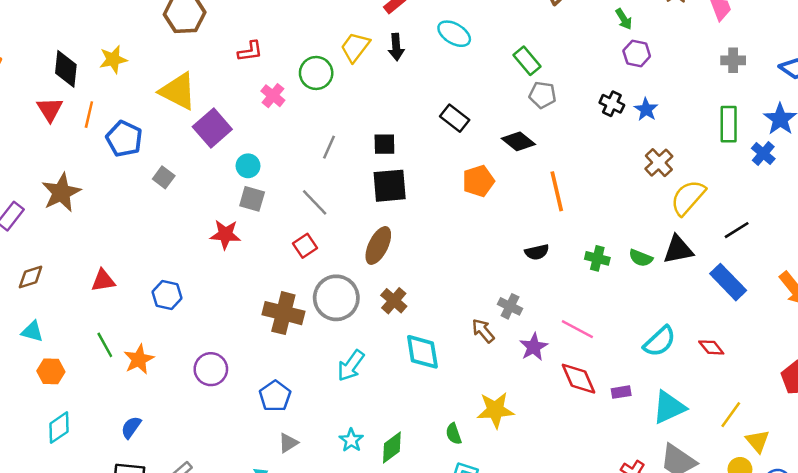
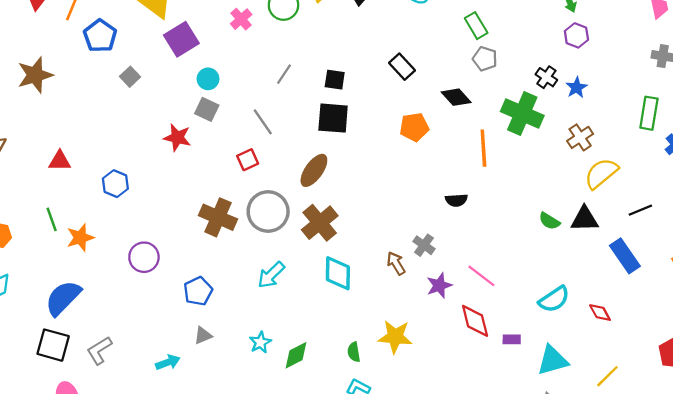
green cross: (597, 258) -> (522, 114), moved, size x1.8
brown cross: (394, 301) -> (320, 223), size x1.5
blue semicircle: (131, 427) -> (63, 298), size x1.8

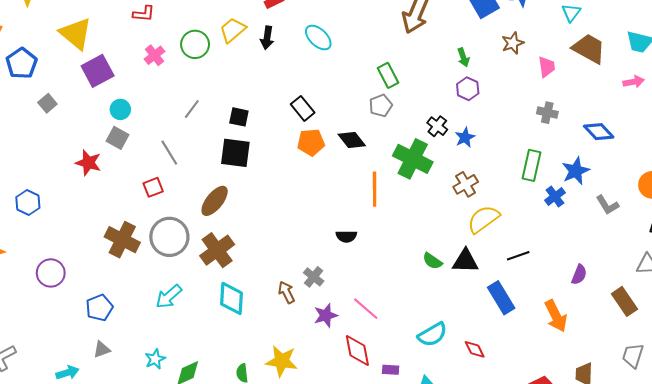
green rectangle: (476, 26) -> (388, 75), moved
gray pentagon: (485, 59) -> (381, 106), turned 30
orange pentagon: (414, 127) -> (311, 142), moved

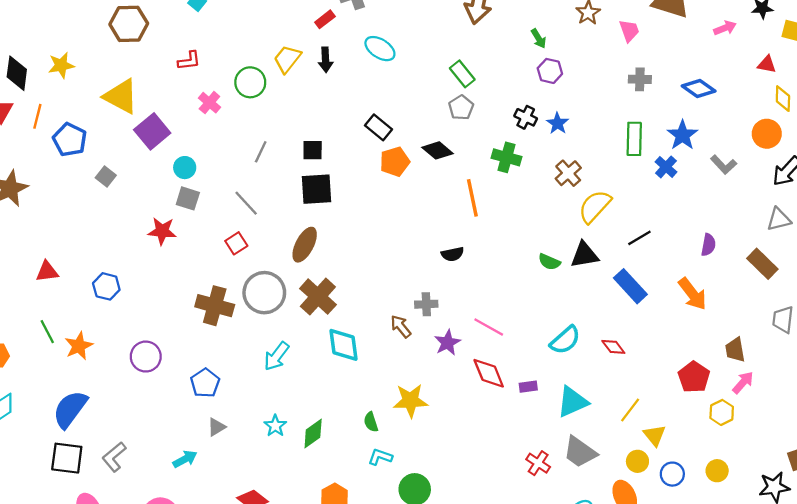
green cross: (413, 159) -> (506, 157), size x0.7
gray cross: (314, 277) -> (426, 304), turned -30

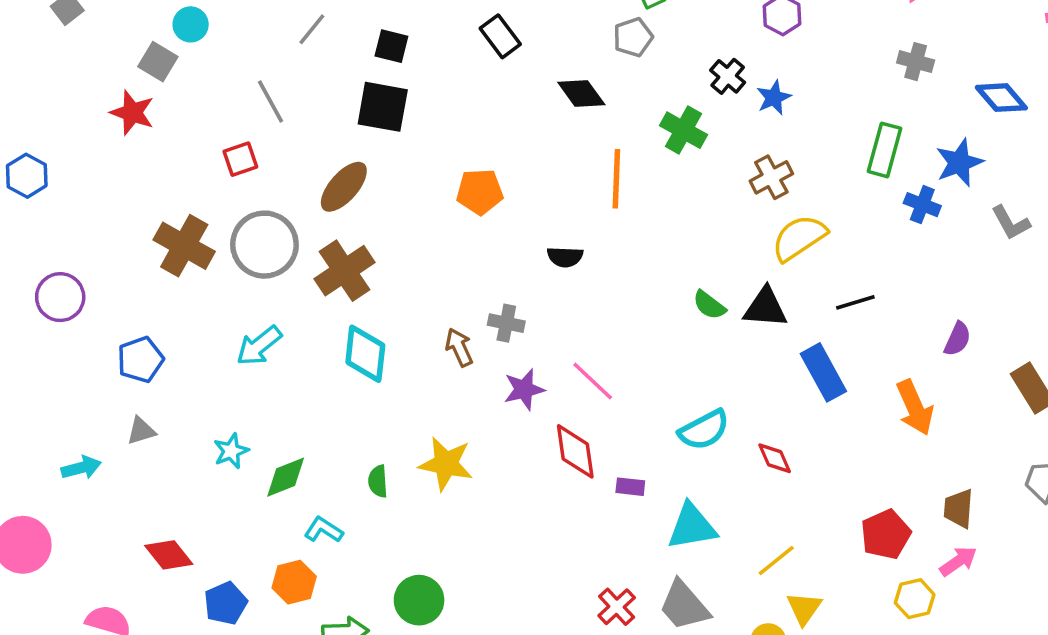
orange pentagon: (395, 162) -> (480, 192), moved
blue cross: (666, 167) -> (922, 205), turned -35
gray square: (188, 198) -> (158, 62), moved
cyan L-shape: (380, 457) -> (324, 530), moved

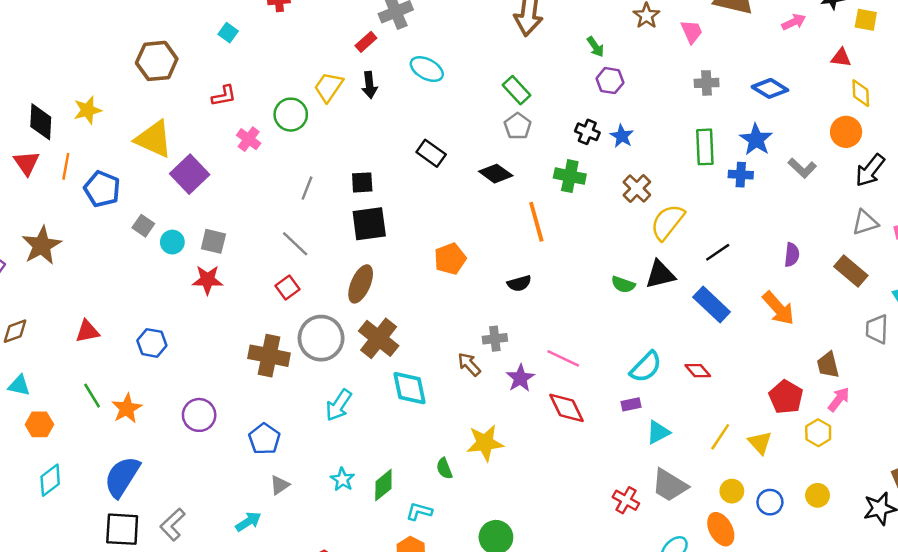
cyan circle: (191, 24) -> (172, 242), moved
purple rectangle: (630, 487) -> (631, 404), moved
cyan triangle: (692, 527) -> (658, 432), size x0.7
yellow triangle: (804, 608) -> (760, 443), moved

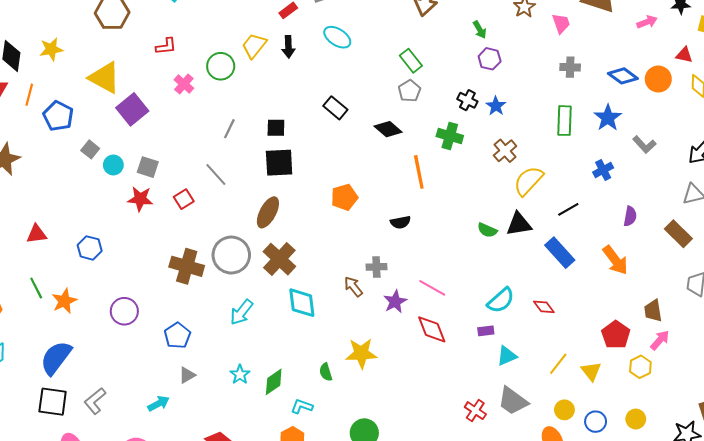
orange circle: (846, 132) -> (658, 79), moved
blue cross: (741, 175) -> (603, 170), moved, turned -36
red square: (288, 288) -> (184, 199), moved

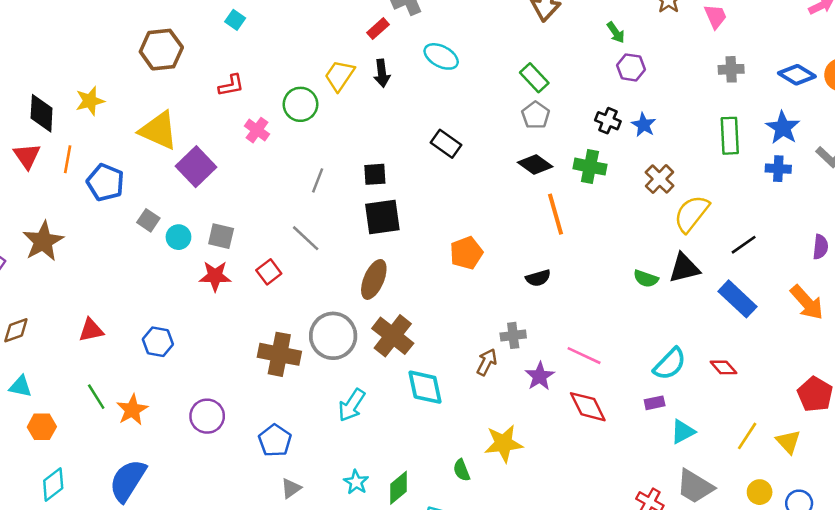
black diamond: (388, 129) -> (535, 164), moved
blue cross: (603, 170) -> (778, 169), moved, turned 36
brown arrow: (353, 287) -> (487, 362), turned 70

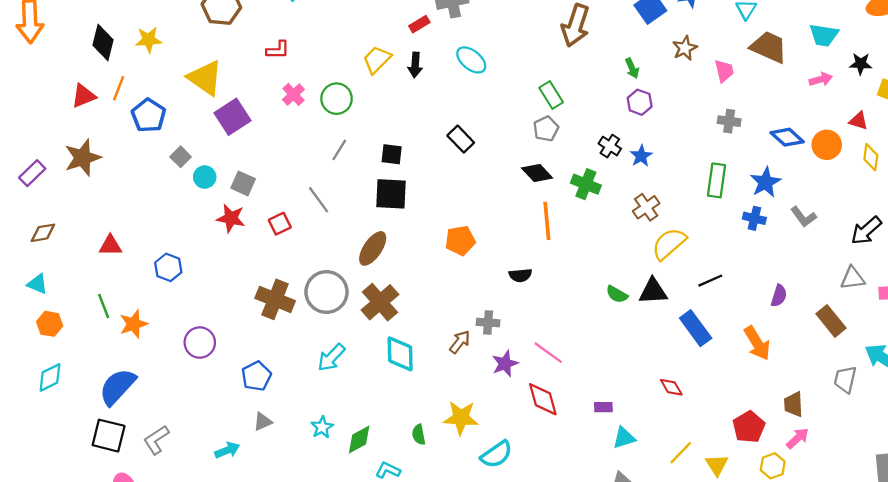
green circle: (300, 104) -> (337, 99), moved
red triangle: (27, 156) -> (84, 96), moved, turned 32
cyan semicircle: (670, 364) -> (497, 454), moved

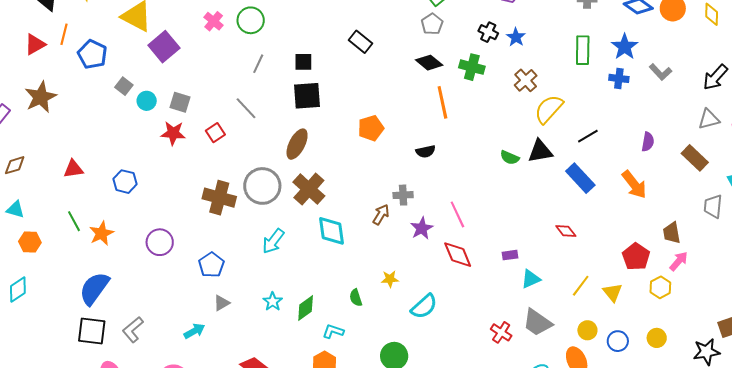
pink line: (548, 353) -> (457, 214), turned 36
cyan diamond: (50, 377) -> (18, 290), moved
yellow star: (461, 418) -> (390, 279), size x0.6

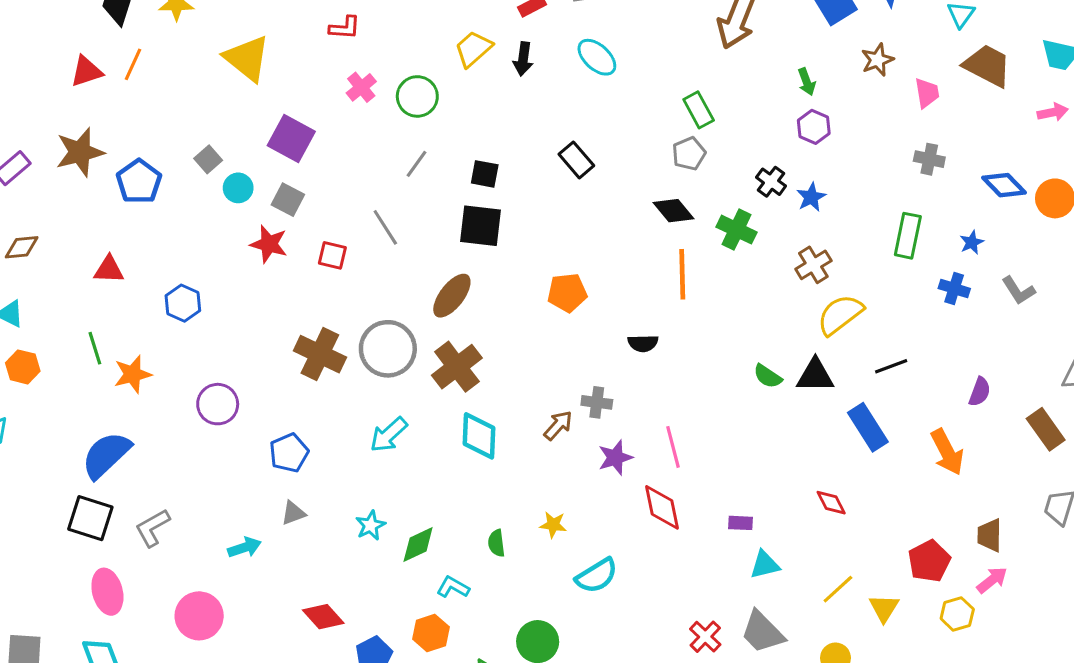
purple square: (164, 47) -> (291, 138), moved, turned -32
blue star: (625, 47) -> (972, 242), size x0.6
blue pentagon: (92, 54) -> (139, 181), moved
red square: (215, 133) -> (332, 255), turned 36

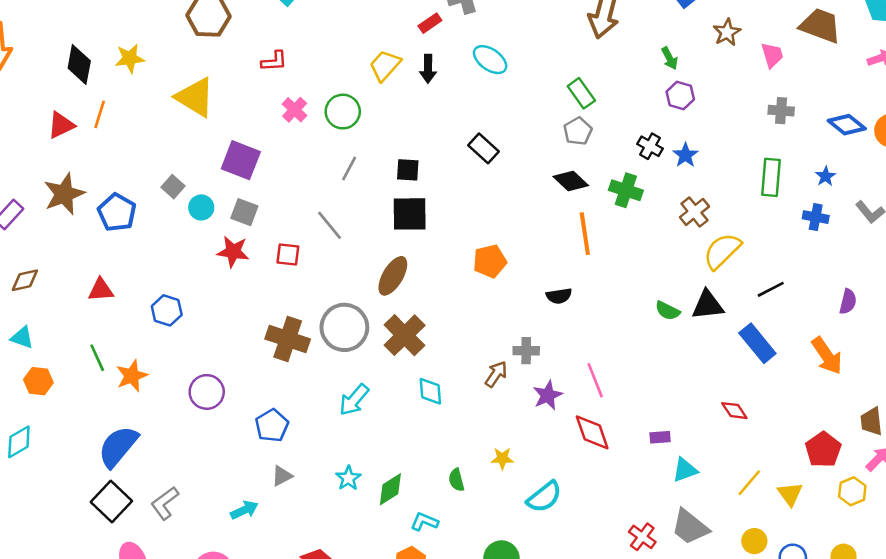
cyan diamond: (479, 436) -> (430, 391), size x0.7
black square: (90, 518) -> (111, 501), turned 33

